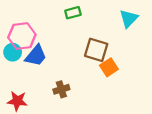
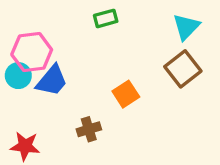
brown square: (96, 50) -> (183, 69), moved, turned 35
orange square: (109, 67) -> (126, 94), moved

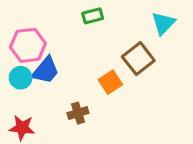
brown square: (183, 69) -> (138, 59), moved
cyan circle: (18, 76) -> (21, 78), moved

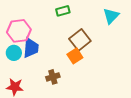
brown square: (138, 59) -> (80, 40), moved
blue trapezoid: (46, 70) -> (31, 48), turned -35

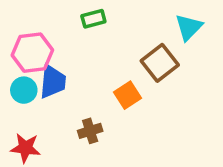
green rectangle: (63, 11) -> (93, 19), moved
brown square: (80, 40) -> (160, 63), moved

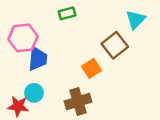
cyan circle: (24, 90) -> (34, 93), moved
brown cross: (90, 131) -> (78, 101), moved, size x1.5

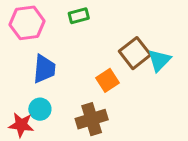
cyan triangle: (136, 19) -> (159, 60), moved
pink hexagon: (23, 38) -> (27, 23), moved

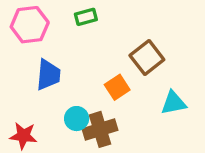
cyan triangle: (159, 60) -> (173, 103), moved, turned 35
cyan circle: (40, 109) -> (77, 119), moved

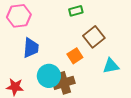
green rectangle: (86, 17) -> (76, 11), moved
cyan circle: (77, 119) -> (49, 76), size x1.5

